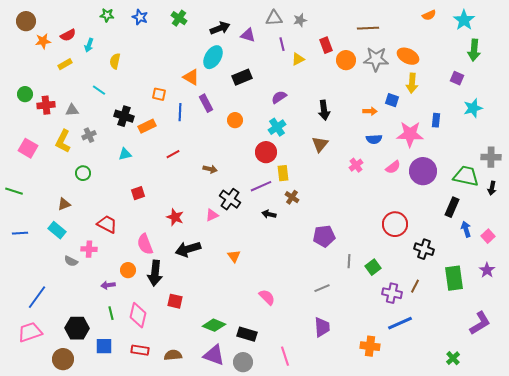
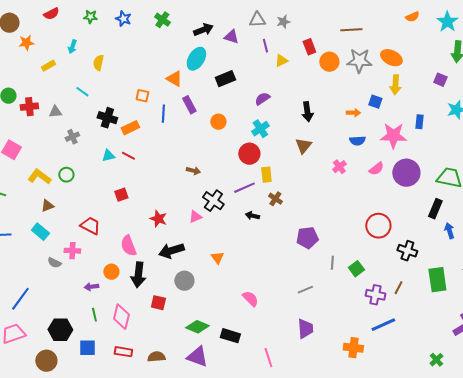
red semicircle: (68, 35) -> (51, 14), moved
yellow L-shape: (63, 141) -> (39, 177), moved, turned 100
red line: (173, 154) -> (128, 156), moved, turned 56
gray circle: (243, 362) -> (184, 281), moved

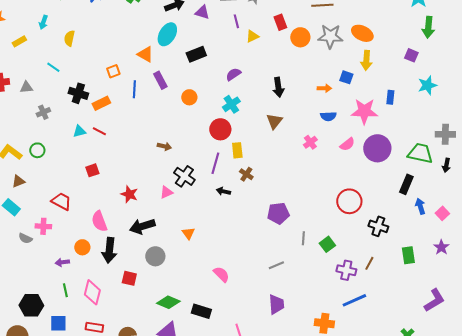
orange square: (142, 96) -> (113, 71), turned -32
purple line: (244, 188) -> (215, 163), turned -50
green rectangle: (437, 280) -> (408, 255), size x0.7

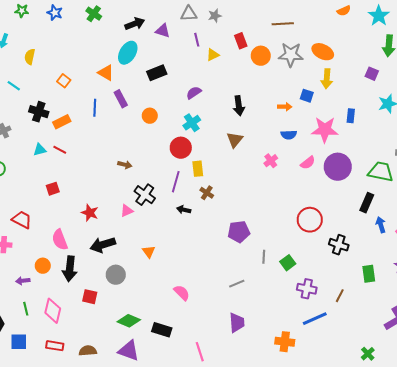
orange square: (113, 71) -> (64, 81), moved, turned -32
brown line: (369, 263) -> (340, 296), moved

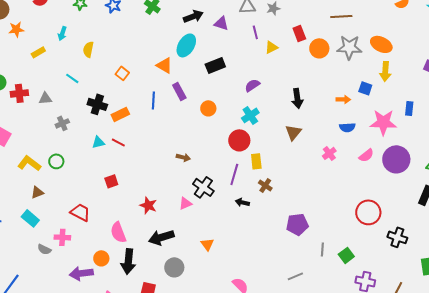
purple arrow: (23, 281) -> (81, 273), size x1.6

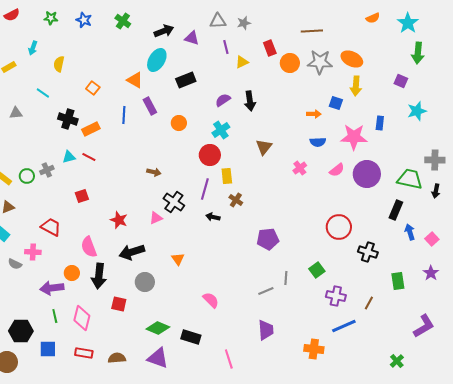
black arrow: (297, 98) -> (250, 101), moved
gray cross: (62, 123) -> (47, 170), moved
gray line: (322, 249) -> (286, 278), moved

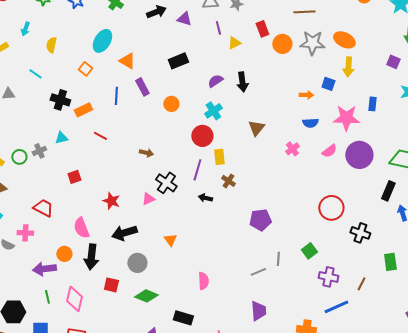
cyan ellipse: (157, 60) -> (102, 41), moved
red line: (89, 157) -> (100, 136), moved
pink semicircle: (211, 300) -> (203, 281), turned 42
green diamond: (158, 328) -> (146, 296), moved

